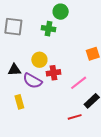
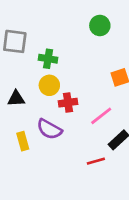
green circle: (61, 12) -> (100, 26), moved
green cross: (49, 29) -> (48, 59), moved
purple semicircle: (32, 81) -> (49, 129), moved

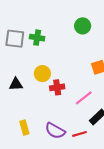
green cross: (48, 59) -> (37, 38), moved
purple semicircle: (49, 129) -> (55, 131), moved
yellow rectangle: (23, 141) -> (24, 128), moved

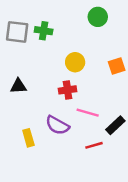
yellow circle: (42, 74) -> (75, 62), moved
pink line: (84, 98) -> (88, 113), moved, turned 54
purple semicircle: (55, 131) -> (57, 125), moved

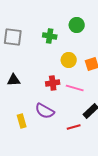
green cross: (44, 31) -> (50, 36), moved
yellow circle: (75, 62) -> (69, 60), moved
pink line: (88, 113) -> (75, 88), moved

